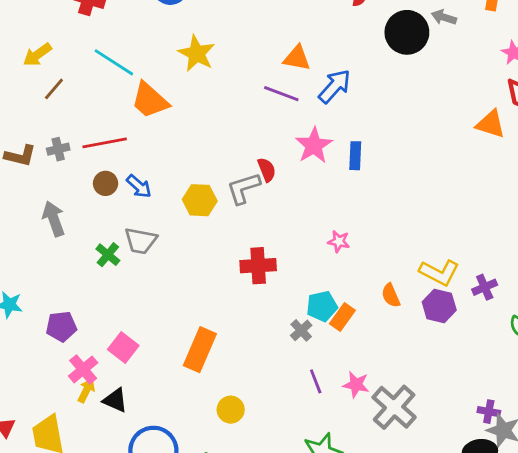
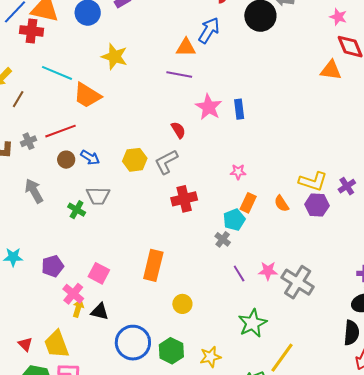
blue arrow: (335, 86) -> (209, 30), moved
gray L-shape: (243, 188) -> (166, 162), moved
orange rectangle: (342, 317) -> (248, 203), moved

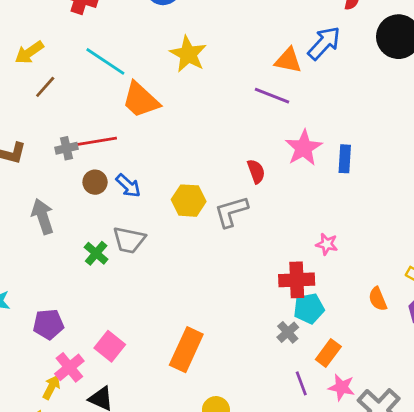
gray cross: (29, 141) -> (66, 148), moved
red cross: (184, 199) -> (297, 280), moved
orange rectangle: (248, 203) -> (328, 353), moved
yellow arrow: (78, 308) -> (51, 387), moved

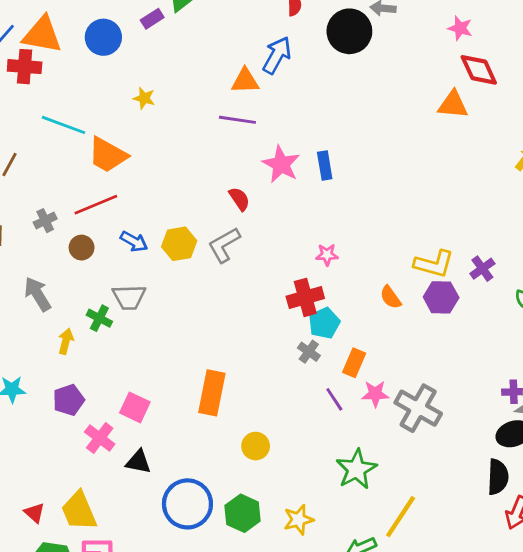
yellow star: (188, 54) -> (144, 98), size x0.6
red line: (95, 142) -> (96, 205), moved
blue arrow: (128, 186) -> (134, 241), moved
yellow arrow: (51, 387) -> (66, 341), moved

